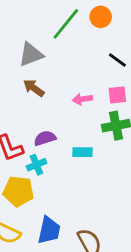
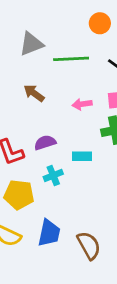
green line: (66, 24) -> (71, 59), moved, turned 48
gray triangle: (31, 55) -> (31, 44), moved
cyan cross: (36, 165) -> (53, 175), moved

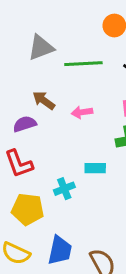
pink arrow: (82, 104) -> (82, 112), moved
purple semicircle: (45, 143) -> (25, 124), moved

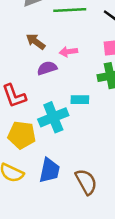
purple semicircle: (25, 124) -> (47, 68), moved
cyan cross: (64, 189) -> (53, 117), size x1.6

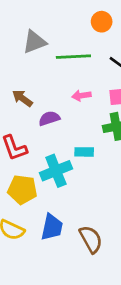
brown arrow: (36, 42) -> (22, 98), moved
pink arrow: (68, 52) -> (81, 96), moved

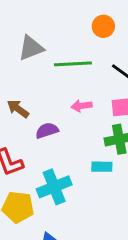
cyan rectangle: (84, 152) -> (102, 167), moved

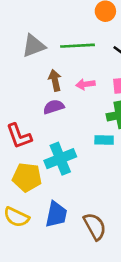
gray triangle: (31, 48) -> (34, 46), moved
brown arrow: (18, 109) -> (55, 80), moved, turned 42

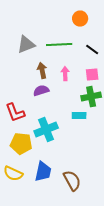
pink arrow: (85, 84) -> (65, 74), turned 96

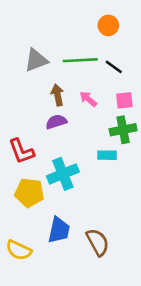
black line: (92, 50) -> (114, 67), moved
pink arrow: (65, 74) -> (88, 99), turned -48
yellow semicircle: (13, 174) -> (19, 250), moved

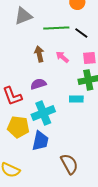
gray triangle: (36, 60) -> (23, 16), moved
purple semicircle: (56, 122) -> (38, 84), moved
blue trapezoid: (59, 230) -> (40, 141), moved

